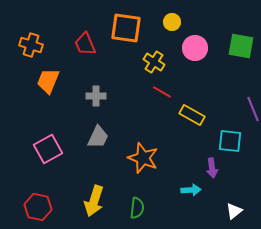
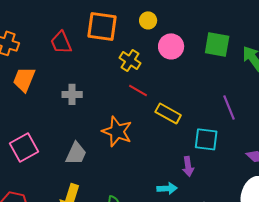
gray trapezoid: (98, 137) -> (76, 153), moved
orange star: (143, 158) -> (117, 131), moved

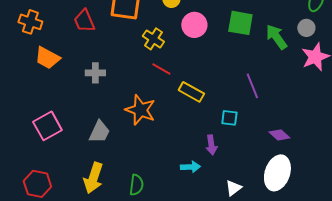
orange trapezoid: (24, 79) -> (47, 58), turned -84
cyan square: (206, 139) -> (229, 118), size x0.7

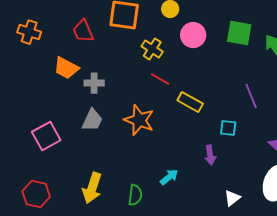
orange trapezoid: (47, 58) -> (66, 68), moved
gray trapezoid: (99, 132) -> (92, 120), moved
cyan arrow: (190, 167) -> (169, 177), moved, turned -36

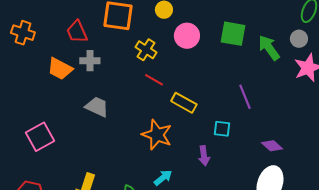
gray cross: (94, 83) -> (90, 61), moved
gray trapezoid: (92, 120) -> (97, 107), moved, turned -90
orange star: (139, 120) -> (157, 135), moved

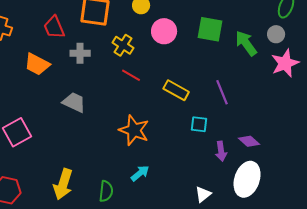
gray cross: (90, 61) -> (80, 53), moved
yellow rectangle: (184, 103) -> (176, 90), moved
purple arrow: (204, 156) -> (221, 151), moved

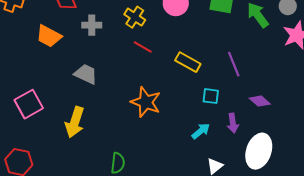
purple diamond: (249, 141) -> (260, 101), moved
cyan arrow: (140, 173) -> (201, 131), moved
yellow arrow: (63, 184) -> (75, 122), moved

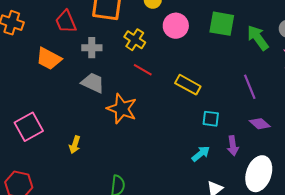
purple line: (234, 64) -> (250, 87), moved
gray trapezoid: (86, 74) -> (93, 83), moved
orange star: (146, 102) -> (122, 109), moved
yellow arrow: (75, 122) -> (75, 145), size x0.6

